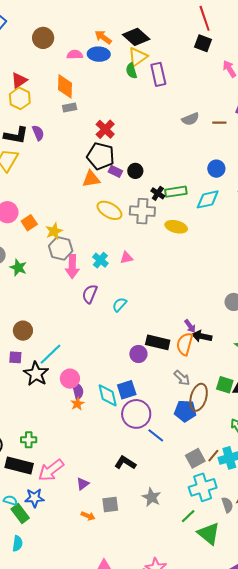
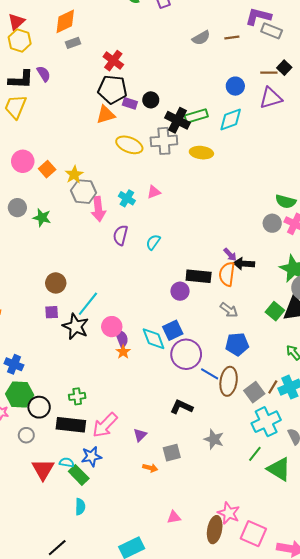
orange diamond: (65, 86) -> (65, 21), turned 70
black cross: (158, 193) -> (178, 120), size x1.6
green square: (225, 385) -> (275, 311), turned 30
brown ellipse: (199, 397) -> (229, 381), moved

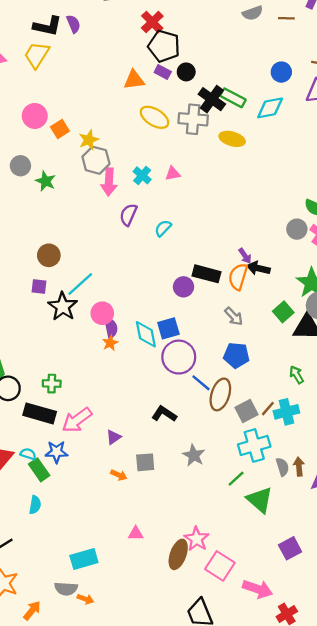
black pentagon: (112, 89) -> (164, 46), moved
green rectangle: (196, 116) -> (233, 98), turned 35
green square: (275, 311) -> (283, 312), moved

